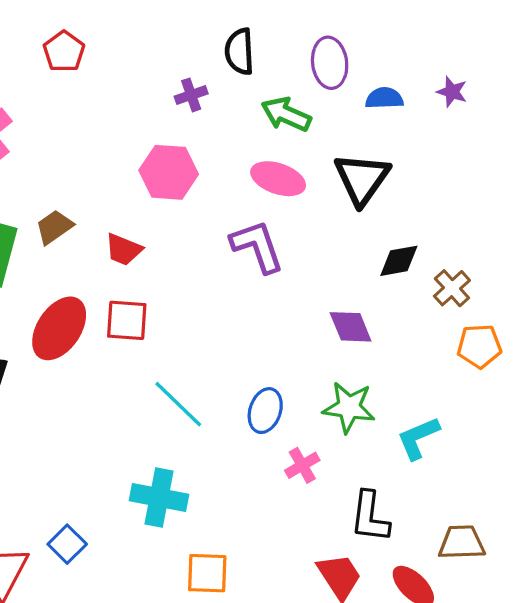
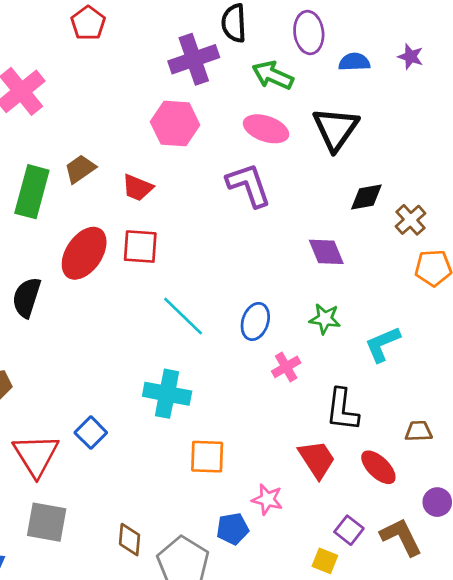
purple cross: (191, 95) -> (194, 59), size x1.8
green star: (349, 407) -> (325, 319), size x0.7
brown trapezoid: (462, 543) -> (419, 431), size x0.7

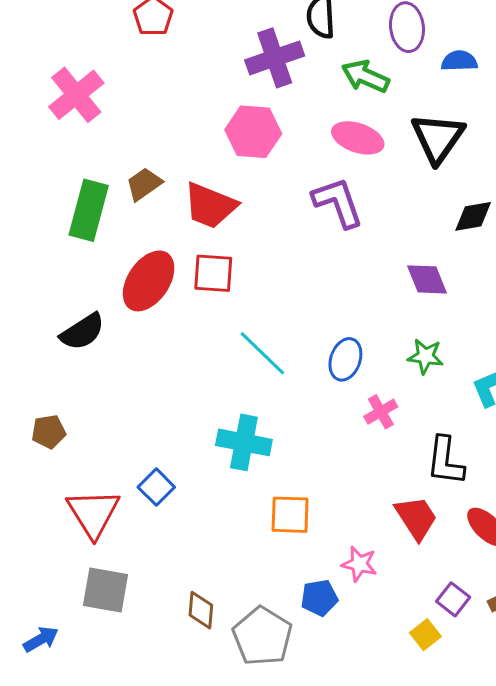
red trapezoid: (138, 188) -> (210, 206), size x1.5
black semicircle: (27, 297) -> (82, 332), turned -141
yellow square: (325, 561) -> (425, 635), turned 30

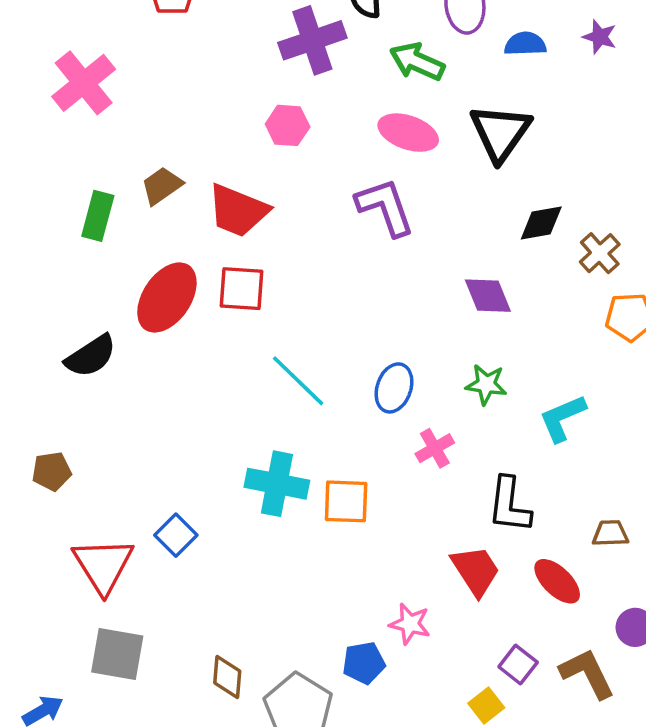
pink hexagon: (253, 132) -> (288, 125), size x0.7
green rectangle: (89, 210) -> (98, 216), size x0.7
orange square: (290, 515) -> (346, 501), moved

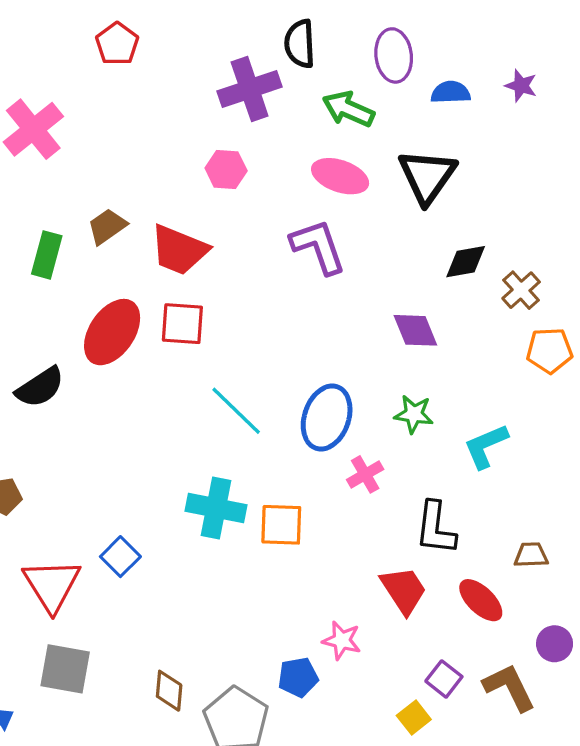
blue ellipse: (394, 388) -> (327, 417), size x1.4

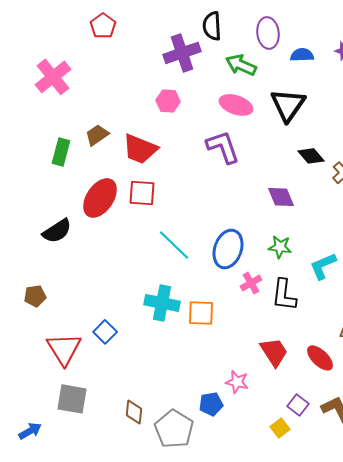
black diamond: (466, 262) -> (311, 156), turned 60
black L-shape: (436, 528) -> (284, 295), moved

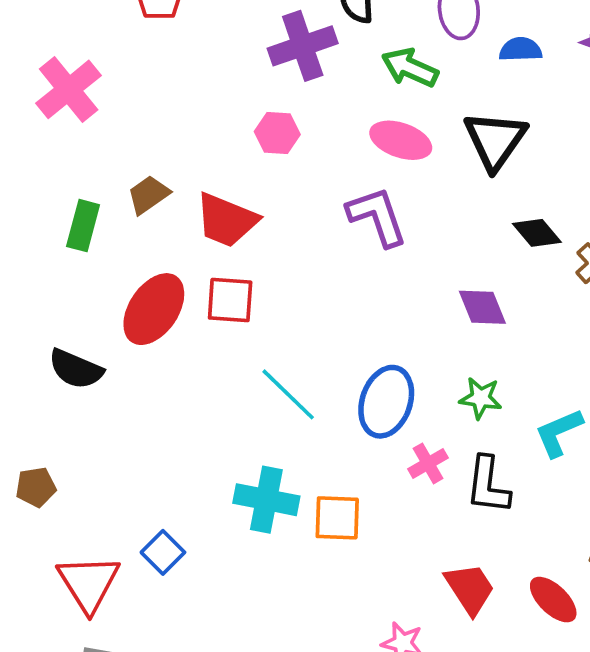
black semicircle: (57, 231) -> (76, 369), turned 56

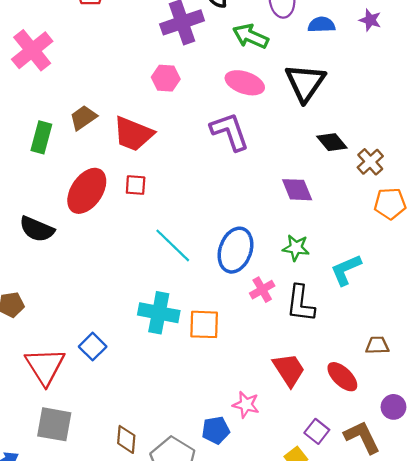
red square: (230, 300) -> (136, 185), size x0.7

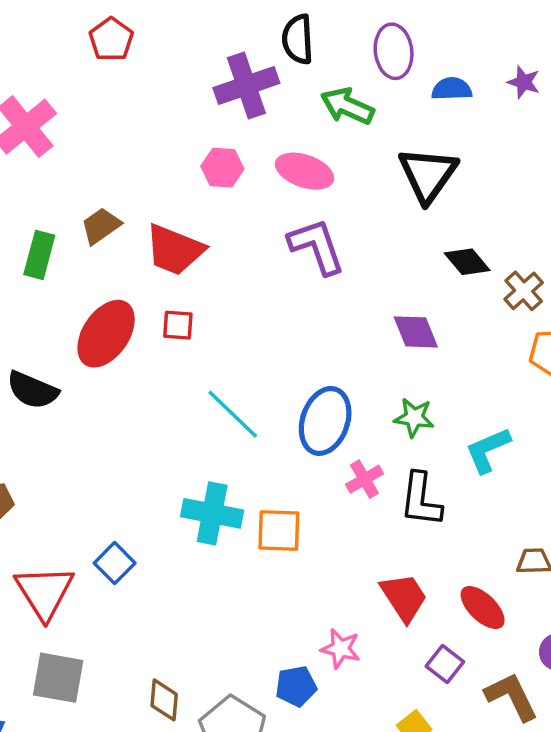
pink ellipse: (245, 83) -> (305, 171), moved
purple square: (317, 431) -> (445, 664), moved

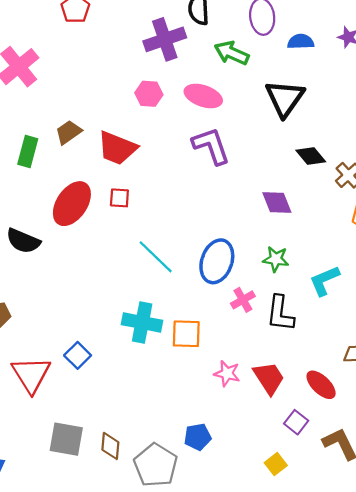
pink star: (341, 649) -> (227, 373), moved
gray square: (58, 678) -> (66, 439), moved

